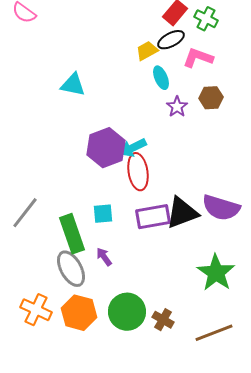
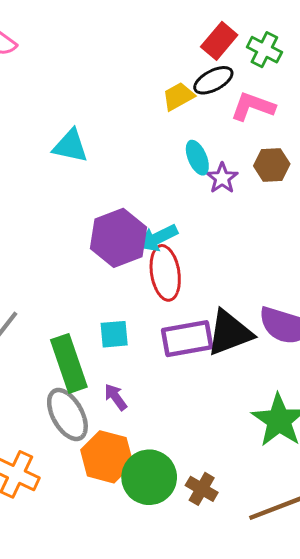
cyan ellipse: (161, 78) -> (197, 158), moved
orange hexagon: (79, 313) -> (107, 457), moved

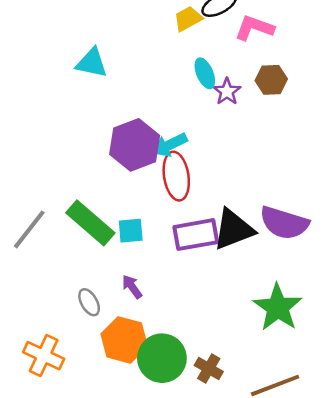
green rectangle: (69, 363) -> (90, 223), moved, turned -30
gray ellipse: (67, 415) -> (89, 302), size x0.6

